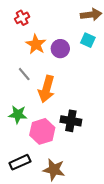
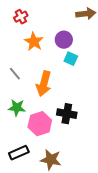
cyan square: (88, 40) -> (71, 59), moved
purple circle: (60, 49) -> (64, 40), moved
gray line: (24, 74) -> (15, 74), moved

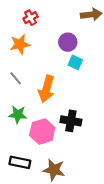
red cross: (21, 17) -> (31, 18), moved
orange star: (34, 42) -> (20, 44), moved, turned 30
black rectangle: (19, 153) -> (20, 162), turned 36

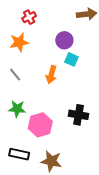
orange arrow: (46, 89) -> (51, 75), moved, size x0.7
black cross: (71, 121) -> (79, 115), moved

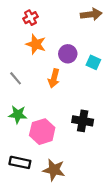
purple circle: (64, 40) -> (68, 54), moved
orange star: (19, 42) -> (36, 44), moved, turned 30
cyan square: (71, 59) -> (93, 62), moved

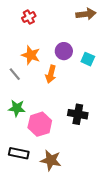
orange star: (36, 44) -> (31, 55), moved

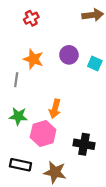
gray line: (15, 74) -> (16, 80), turned 48
orange arrow: (51, 74) -> (55, 109), moved
black cross: (78, 114) -> (84, 144), moved

